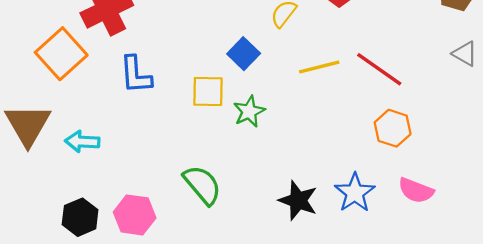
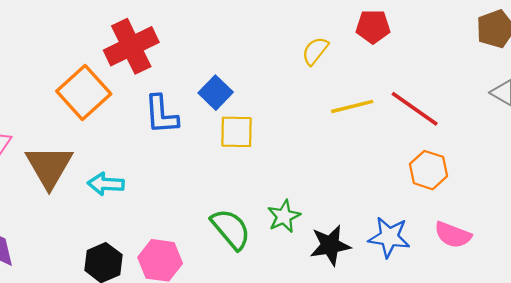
blue square: (244, 54) -> (216, 93), moved
green star: (249, 112) -> (284, 216), moved
blue star: (355, 193) -> (389, 237), turned -30
black star: (298, 200) -> (330, 245), turned -30

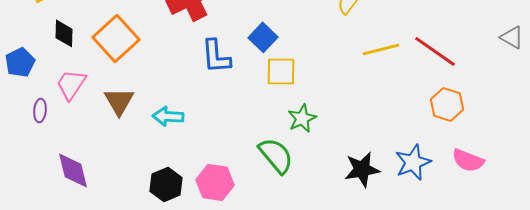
orange square: (84, 93) -> (116, 38), moved
brown triangle: (49, 167) -> (119, 101), size x0.7
green star: (284, 216) -> (302, 118), moved
blue star: (389, 237) -> (413, 162), turned -30

